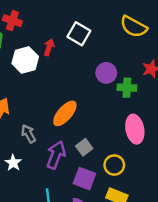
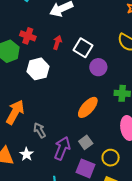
red arrow: (49, 47) -> (57, 43), moved
purple circle: (106, 73) -> (98, 67), moved
orange ellipse: (65, 113) -> (88, 107), moved

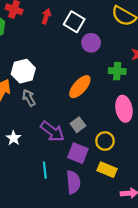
white hexagon: (38, 69) -> (23, 71), moved
gray arrow: (40, 130) -> (29, 98), moved
purple arrow: (62, 148) -> (52, 131), turned 105

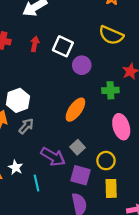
gray arrow: (29, 98) -> (26, 126), turned 77
cyan line: (45, 170) -> (36, 183), moved
yellow rectangle: (107, 170) -> (111, 188), turned 72

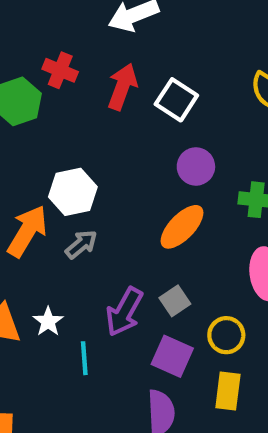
red arrow: (35, 44) -> (122, 87), size x1.5
purple circle: (82, 65) -> (196, 166), moved
purple arrow: (53, 157) -> (124, 312), turned 80

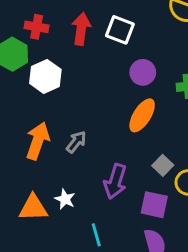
white hexagon: (73, 192) -> (45, 76), moved
gray square: (175, 301) -> (163, 165), moved
cyan line: (84, 358) -> (96, 235), moved

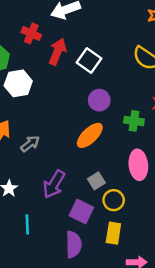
red cross: (37, 27) -> (31, 33), moved

